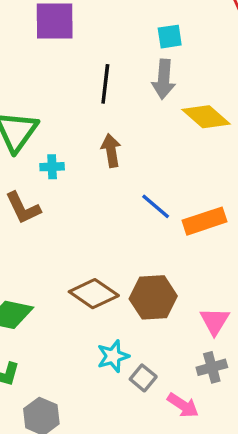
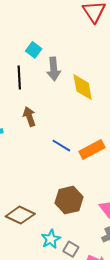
cyan square: (170, 37) -> (34, 50), moved, turned -35
yellow diamond: (206, 117) -> (83, 87), turned 48
brown diamond: (94, 294) -> (20, 215), moved

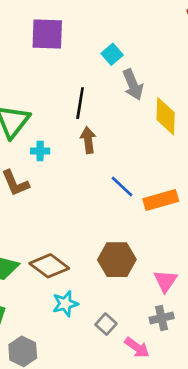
gray arrow: (54, 69) -> (133, 85), turned -30
black line: (19, 77) -> (80, 103), moved
cyan star: (51, 239) -> (65, 304), moved

